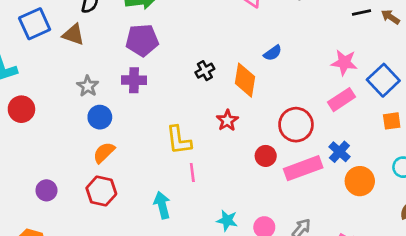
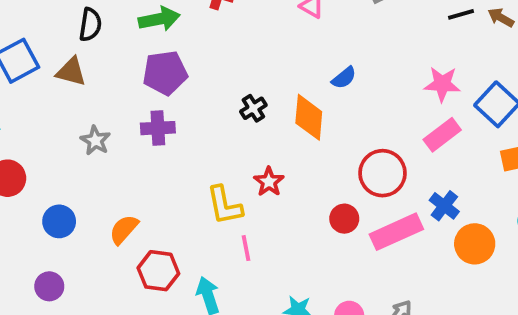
blue circle: (100, 117) -> (59, 221), moved
red star: (227, 120) -> (269, 182), moved
red hexagon: (101, 191) -> (158, 271), moved

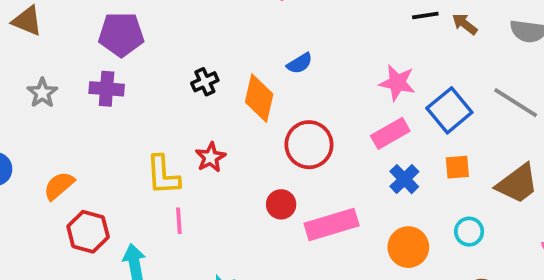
red circle: (382, 173) -> (309, 145), moved
blue cross: (444, 206) -> (404, 179), moved

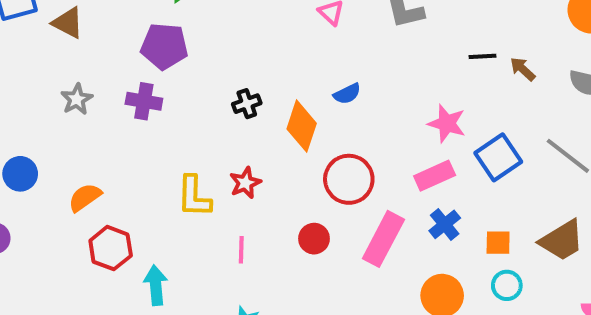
orange square: (457, 167) -> (498, 243), moved
pink line: (179, 221) -> (241, 250), moved
pink rectangle: (332, 224) -> (383, 239), moved, turned -51

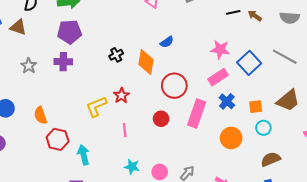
orange semicircle: (85, 197) -> (40, 115), turned -66
yellow L-shape: (194, 197) -> (96, 106), turned 75

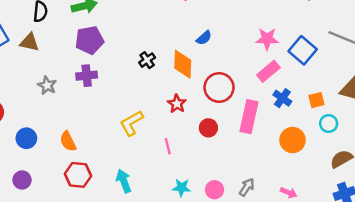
red star: (122, 95) -> (177, 104), moved
red hexagon: (58, 139) -> (78, 175), moved

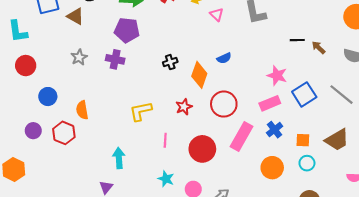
red circle: (208, 128) -> (202, 149), moved, size x1.6
red hexagon: (78, 175) -> (64, 133), moved

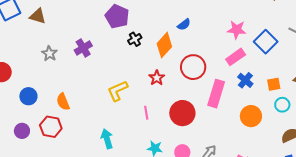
purple pentagon: (127, 30) -> (117, 16), moved, turned 30
purple cross: (115, 59) -> (83, 48), turned -30
orange diamond: (199, 75) -> (164, 45), turned 35

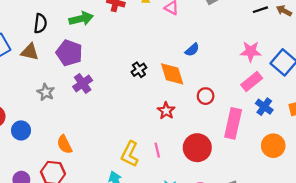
purple pentagon: (117, 16) -> (69, 53), moved
orange diamond: (164, 45) -> (172, 74), turned -55
red circle: (193, 67) -> (206, 96), size x0.6
yellow L-shape: (117, 91) -> (130, 154), moved, turned -35
blue circle: (28, 96) -> (21, 130), moved

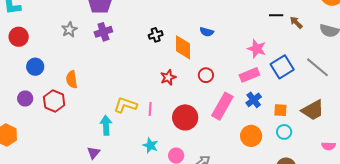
blue semicircle: (192, 50) -> (207, 32), turned 40
blue circle: (21, 130) -> (35, 67), moved
yellow L-shape: (130, 154) -> (125, 105), turned 65

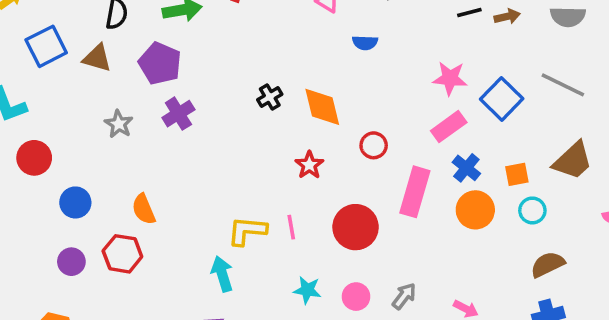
brown arrow: (296, 23) -> (507, 16), turned 136
blue semicircle: (207, 32) -> (365, 43), moved
orange circle: (251, 136) -> (475, 210), moved

